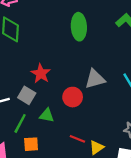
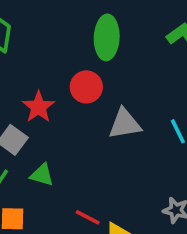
red circle: (73, 97) -> (86, 87), moved

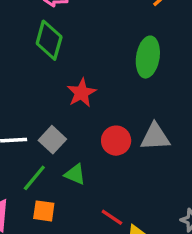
red circle: (86, 87) -> (116, 141), moved
red star: (39, 107) -> (81, 93), moved

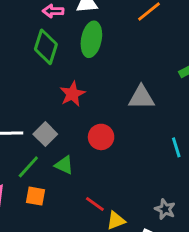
green ellipse: (148, 57) -> (91, 39), moved
gray triangle: (155, 137) -> (141, 97), moved

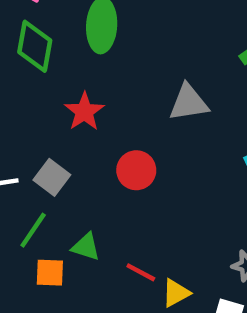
green triangle: (64, 165) -> (86, 247), moved

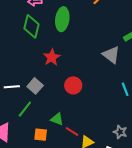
gray triangle: (189, 103) -> (111, 55), moved, turned 42
green triangle: (86, 247) -> (57, 119), moved
orange square: (50, 273) -> (41, 135), moved

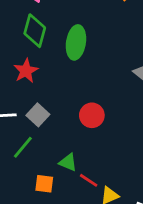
green ellipse: (62, 19) -> (76, 42), moved
red star: (52, 57) -> (26, 71), moved

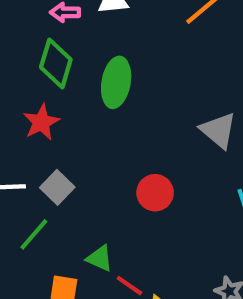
red circle: (92, 115) -> (155, 193), moved

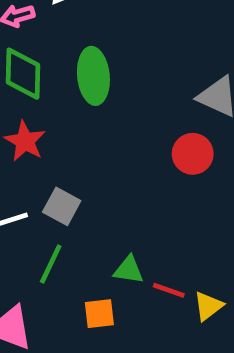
red circle: (155, 193) -> (193, 154), moved

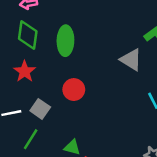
red circle: (193, 154) -> (74, 90), moved

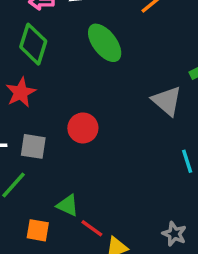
green ellipse: (65, 41) -> (105, 43), moved, turned -48
gray square: (40, 109) -> (33, 146), turned -36

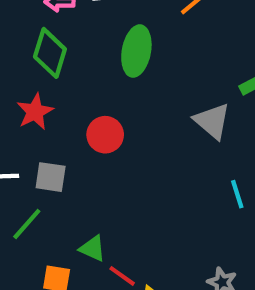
green ellipse: (105, 43) -> (136, 51), turned 48
red circle: (83, 128) -> (105, 135), moved

